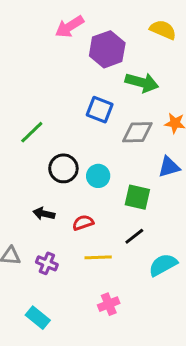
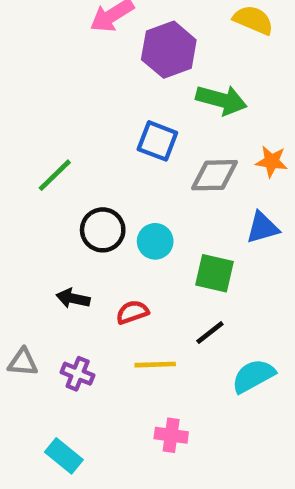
pink cross: (109, 304) -> (171, 435), turned 30

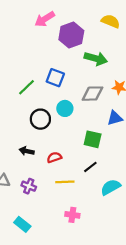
blue square: (157, 141) -> (55, 78), moved
green line: (55, 175) -> (27, 87), moved
cyan circle: (155, 241) -> (65, 108), moved

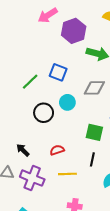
black arrow: (27, 151) -> (23, 150), moved, turned 32
black line: (90, 167) -> (92, 159), turned -40
purple cross: (29, 186) -> (32, 178), size x1.6

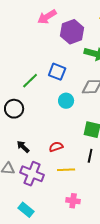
black circle: (44, 113) -> (14, 109), moved

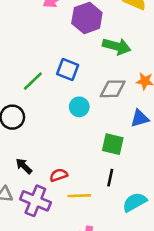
red semicircle: (56, 147) -> (59, 175), moved

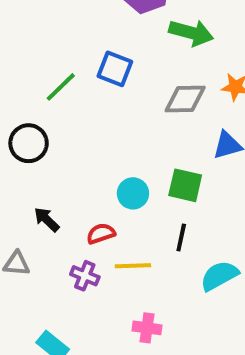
cyan circle: (79, 107) -> (133, 193), moved
purple cross: (35, 201) -> (85, 276), moved, size x0.6

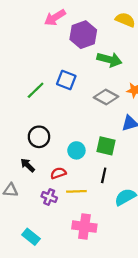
gray diamond: (185, 99) -> (106, 97), turned 30
black circle: (29, 143) -> (39, 137), moved
pink cross: (147, 328) -> (84, 227), size x1.5

